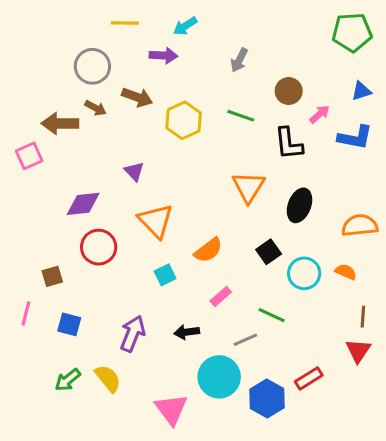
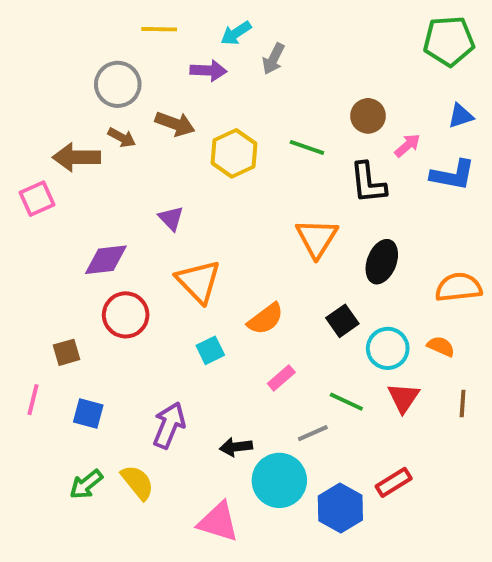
gray arrow: (239, 60) -> (273, 59), moved
black arrow: (187, 332) -> (236, 447), moved
red triangle: (358, 351) -> (403, 398), moved
pink triangle: (171, 409) -> (218, 522), turned -36

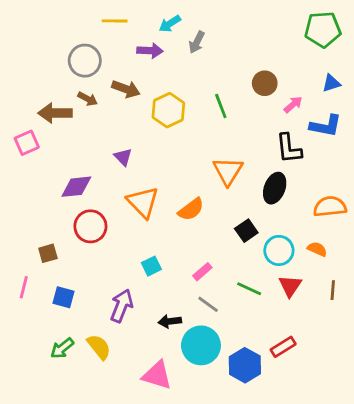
green line: (307, 147) -> (221, 106), turned 50
black L-shape: (368, 183) -> (289, 148), moved
orange semicircle: (266, 319) -> (191, 209), moved
cyan square: (210, 350) -> (151, 266), moved
gray line: (313, 433) -> (208, 304), moved, turned 60

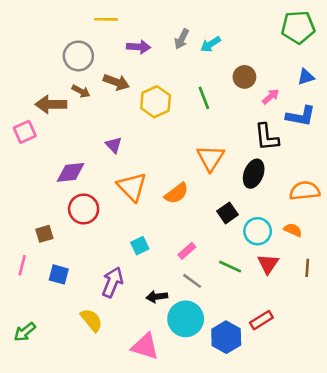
cyan arrow: (170, 24) -> (210, 44), moved
green arrow: (62, 348) -> (25, 332), moved

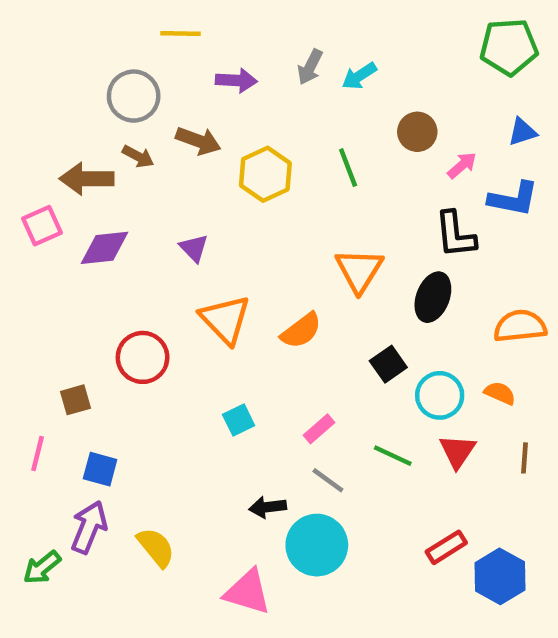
purple diamond: (71, 172) -> (105, 248), moved
purple arrow: (112, 282) -> (89, 527), moved
blue hexagon: (226, 337) -> (500, 576), moved

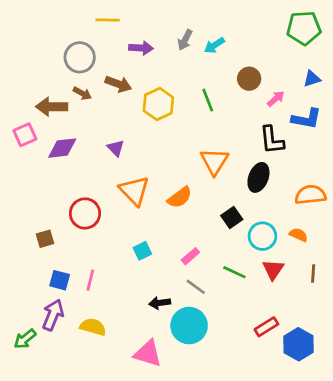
pink line: (38, 453) -> (90, 280), moved
yellow semicircle: (156, 547) -> (93, 327), turned -35

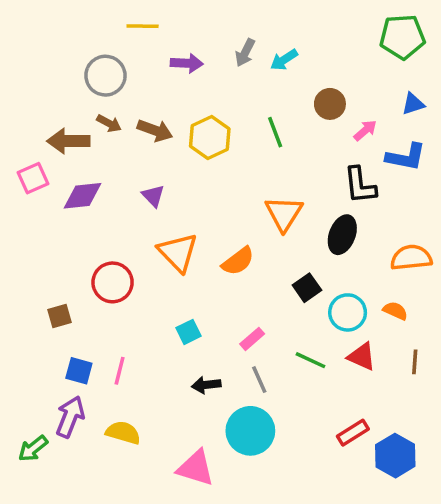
brown arrow: (118, 84) -> (155, 130), moved
red triangle: (273, 269) -> (362, 357), turned -40
gray line: (196, 287) -> (259, 380), turned 30
black arrow: (160, 303) -> (206, 385), moved

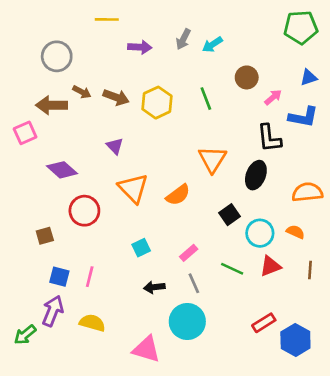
gray circle: (105, 76) -> (57, 56), moved
purple diamond: (82, 196) -> (62, 170), moved, turned 48
red triangle: (362, 357) -> (270, 266), turned -45

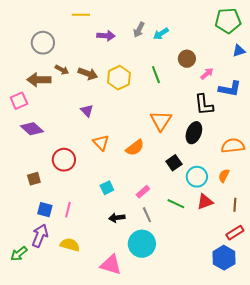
blue triangle: (309, 77) -> (239, 51), moved
purple diamond: (62, 170) -> (32, 129), moved
orange triangle: (133, 188) -> (101, 143), size x0.7
orange semicircle: (295, 232) -> (224, 176), turned -88
red rectangle: (264, 323) -> (235, 233), moved

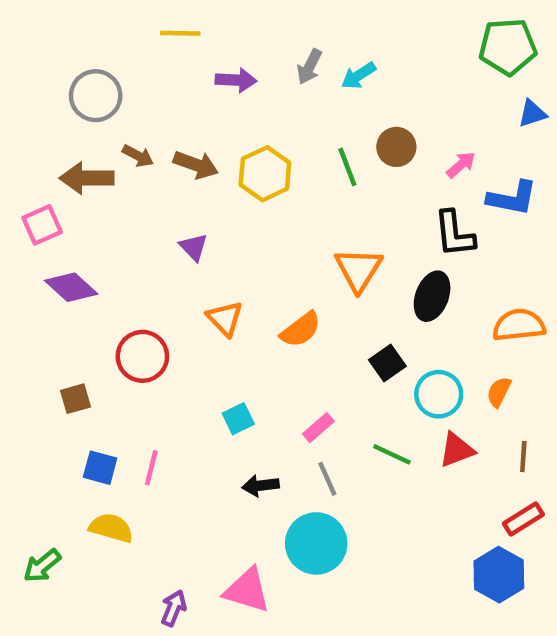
brown circle: (187, 59) -> (396, 147), moved
purple arrow: (40, 236) -> (174, 608), moved, size x0.7
yellow semicircle: (70, 245) -> (111, 528), moved

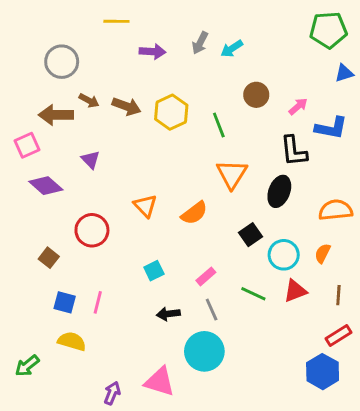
green line: (347, 167) -> (219, 125), moved
purple triangle: (194, 247) -> (91, 160), moved
brown square: (76, 399) -> (49, 258), turned -36

